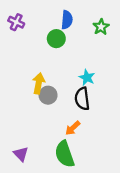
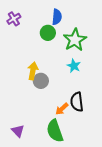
purple cross: (16, 22) -> (14, 19), turned 32
green star: (101, 27) -> (75, 40), moved, size x1.6
black semicircle: (82, 99) -> (77, 102), moved

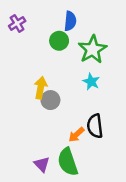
purple triangle: (18, 131) -> (42, 164), moved

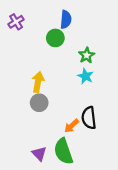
green star: (92, 49) -> (87, 55), moved, size x0.6
gray circle: (50, 100) -> (39, 103), moved

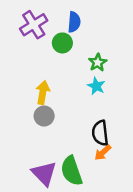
purple cross: (16, 22) -> (34, 25), moved, size x1.5
orange arrow: (72, 126) -> (103, 153), moved
purple triangle: (39, 154) -> (44, 173), size x1.5

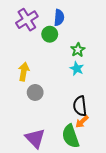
yellow arrow: (43, 93) -> (24, 72), moved
green semicircle: (72, 171) -> (71, 136), moved

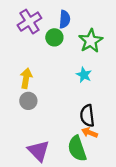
green star: (78, 50) -> (91, 41), moved, size x1.5
gray circle: (35, 92) -> (28, 101), moved
orange arrow: (82, 122) -> (90, 133), turned 64

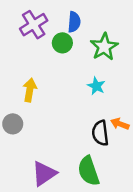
gray circle: (28, 101) -> (13, 124), moved
orange arrow: (90, 133) -> (120, 124), moved
purple triangle: (39, 151) -> (44, 174), turned 40

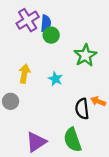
blue semicircle: (74, 22) -> (46, 23), moved
green star: (104, 47) -> (85, 55), moved
cyan star: (96, 86) -> (55, 79), moved

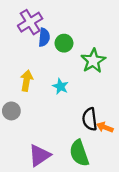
blue semicircle: (46, 23) -> (44, 37), moved
green circle: (51, 35) -> (64, 43), moved
orange arrow: (98, 101) -> (105, 127), moved

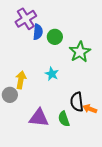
yellow arrow: (27, 81) -> (21, 80), moved
green semicircle: (79, 153) -> (64, 119), moved, size x0.7
purple triangle: (39, 155) -> (39, 118), moved, turned 40

